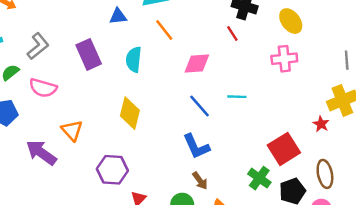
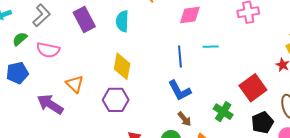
pink diamond: (197, 63) -> (190, 15), moved
blue line: (199, 106) -> (180, 56), turned 40
purple hexagon: (112, 170) -> (116, 100), moved
green cross: (259, 178) -> (223, 112), moved

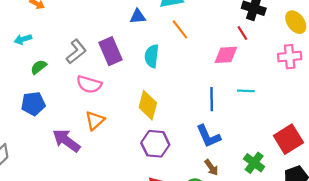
gray L-shape: (42, 15) -> (76, 52), moved
pink semicircle: (48, 50) -> (89, 84), moved
orange triangle: (75, 84) -> (95, 120), turned 30
purple hexagon: (116, 100) -> (155, 144), moved

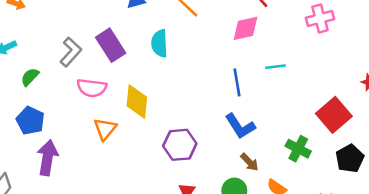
blue pentagon: (33, 104) -> (30, 121), turned -30
yellow diamond: (148, 105) -> (137, 101), moved
purple arrow: (66, 141) -> (47, 158), moved, turned 72

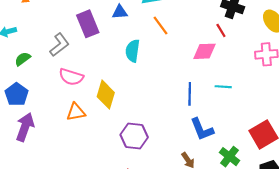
purple rectangle: (111, 45) -> (88, 24), moved
blue L-shape: (240, 126) -> (202, 129), moved
orange triangle: (105, 129) -> (76, 112), turned 30

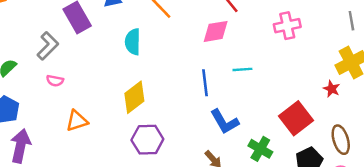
pink semicircle: (71, 77) -> (55, 81), moved, size x0.6
yellow diamond: (106, 95) -> (134, 97), moved, turned 44

